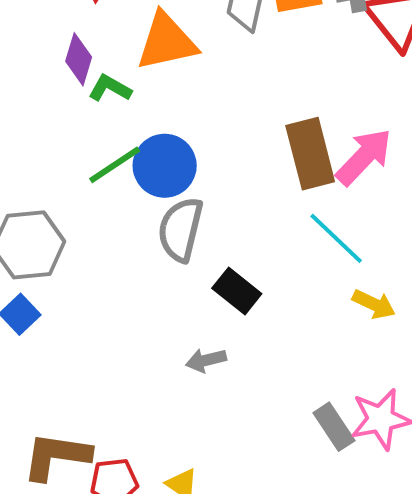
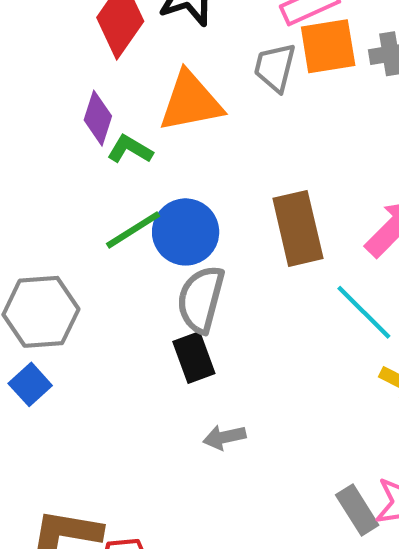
brown rectangle: (310, 154) -> (298, 228), moved
black rectangle: (237, 291) -> (194, 358), moved, turned 30

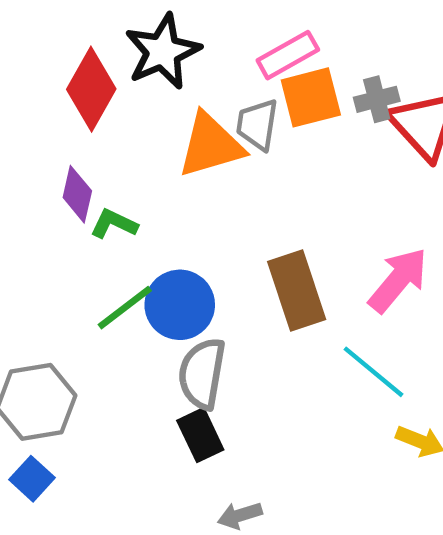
orange triangle: (191, 102) -> (211, 145), moved

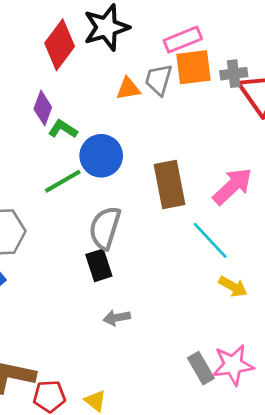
orange triangle: (211, 145) -> (128, 89), size x0.6
blue circle: (180, 305) -> (101, 156), moved

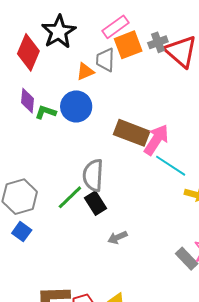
blue circle: (101, 156) -> (76, 106), moved
green line: (63, 181) -> (70, 197), moved
brown rectangle: (169, 184) -> (132, 133), turned -44
pink arrow: (232, 186) -> (156, 140), moved

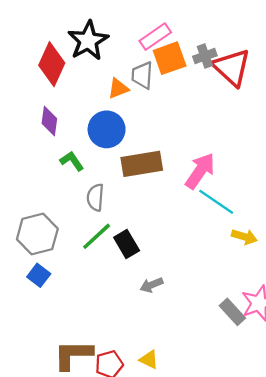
green L-shape: (46, 112) -> (72, 161), moved, turned 35
brown rectangle: (132, 133) -> (142, 164), moved, turned -32
gray semicircle: (93, 175) -> (95, 197), moved, size x0.7

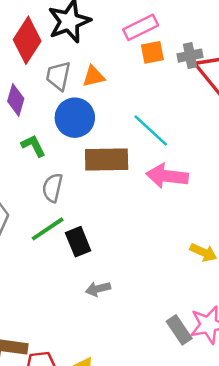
orange square: (170, 58) -> (152, 52), size x0.7
gray trapezoid: (142, 75) -> (58, 76), moved
pink arrow: (200, 171) -> (167, 176), turned -126
cyan line: (216, 202) -> (151, 130), moved

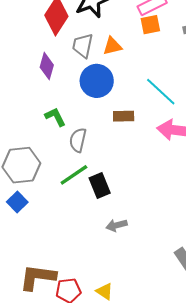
orange square: (152, 52) -> (150, 25), moved
green L-shape: (33, 146) -> (55, 117), moved
brown rectangle: (107, 160) -> (124, 116), size x0.6

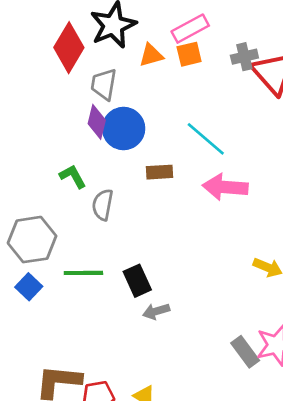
orange triangle: (112, 46) -> (151, 55), moved
purple diamond: (47, 66) -> (97, 122), moved
green line: (74, 175) -> (83, 273), moved, turned 36
black rectangle: (100, 186) -> (137, 281), moved

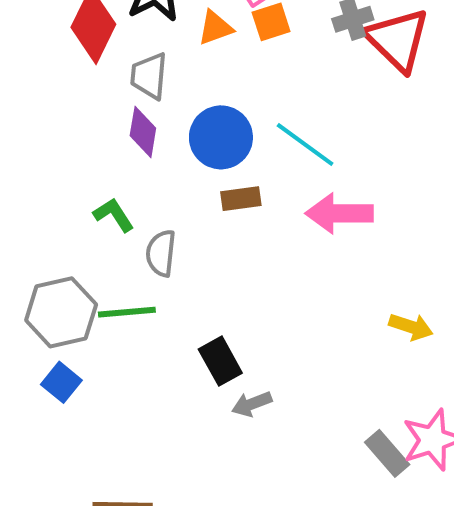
blue circle: (124, 129) -> (221, 137), moved
green line: (83, 273) -> (127, 312), moved

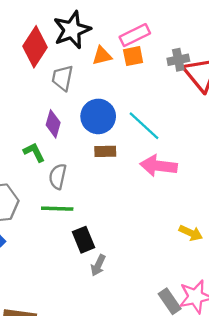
purple diamond: (143, 132) -> (53, 124), moved
green line: (127, 312) -> (57, 209), moved
gray arrow: (252, 404) -> (98, 265), turned -50

